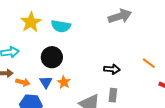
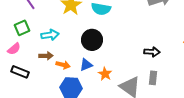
blue triangle: (46, 82) -> (86, 65), turned 40
orange star: (64, 82) -> (105, 74), moved

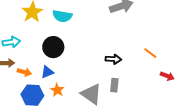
orange star: (105, 74) -> (57, 90), moved

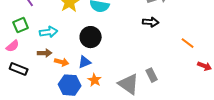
black arrow: (113, 59) -> (151, 22), moved
gray rectangle: (114, 85) -> (152, 75), turned -32

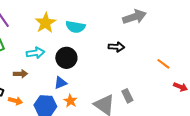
black arrow: (151, 22) -> (116, 47), moved
cyan arrow: (49, 32) -> (35, 53), moved
orange arrow: (62, 62) -> (15, 101), moved

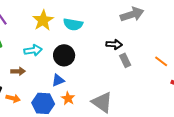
gray rectangle: (127, 96) -> (125, 60), moved

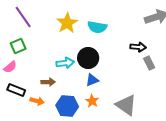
cyan arrow: (33, 50) -> (65, 63), moved
brown arrow: (18, 71) -> (48, 82), moved
blue triangle: (58, 80) -> (92, 80), moved

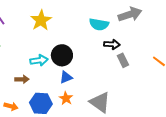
cyan semicircle: (97, 27) -> (99, 24), moved
orange arrow: (37, 101) -> (11, 106), moved

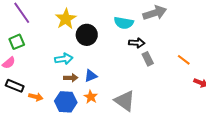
black circle: (62, 55) -> (87, 35), moved
brown arrow: (22, 79) -> (71, 78), moved
orange arrow: (11, 106) -> (36, 97), moved

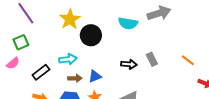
black arrow: (137, 43) -> (129, 64), moved
black rectangle: (15, 86) -> (41, 72), moved, turned -60

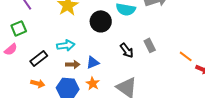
black circle: (91, 35) -> (101, 21), moved
orange line: (188, 60) -> (186, 56), moved
black arrow: (129, 64) -> (127, 50), turned 49

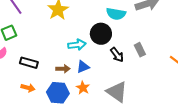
black circle: (101, 21) -> (101, 34), moved
cyan arrow: (66, 45) -> (77, 45), moved
black rectangle: (39, 58) -> (29, 63), turned 54

